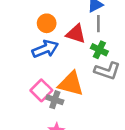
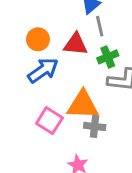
green cross: (99, 50) -> (108, 57), turned -35
gray cross: (55, 100) -> (95, 126), moved

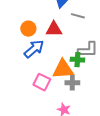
gray line: (100, 26) -> (78, 16), moved, turned -56
green cross: (108, 57) -> (77, 60), moved, turned 32

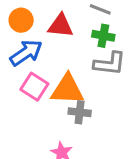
green cross: (77, 60) -> (103, 36), moved
pink square: (42, 82) -> (34, 87), moved

